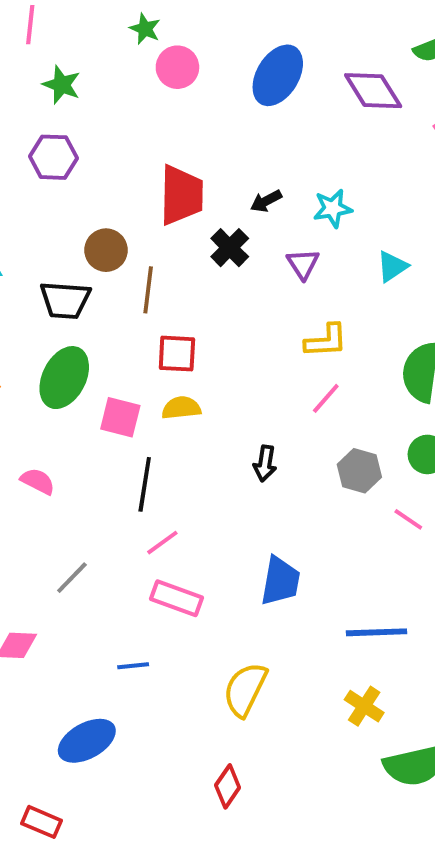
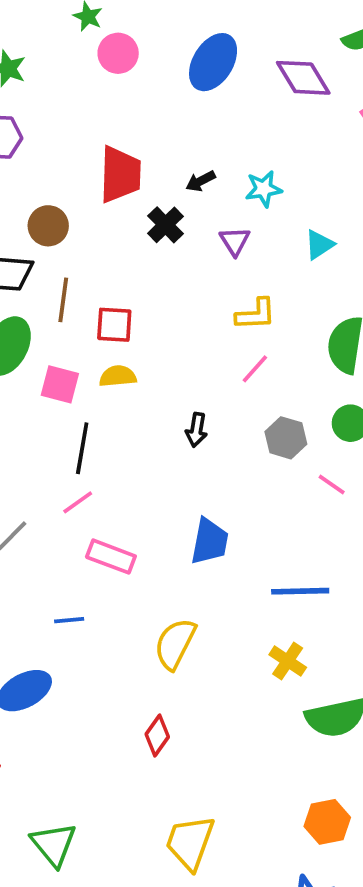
brown line: (148, 290) -> (63, 300), moved
pink line: (162, 543) -> (78, 502), moved

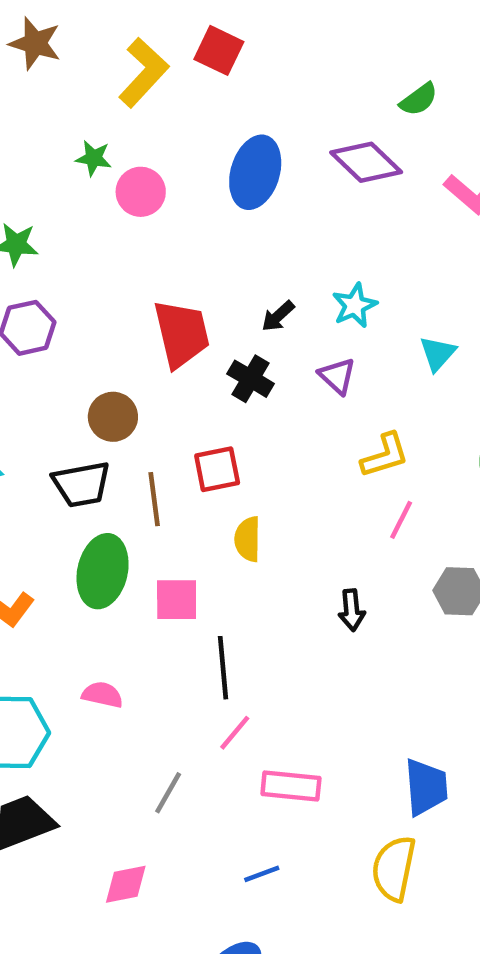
red square: (114, 325) -> (217, 469), moved
yellow semicircle: (118, 376) -> (248, 539), moved, turned -69
blue trapezoid: (210, 541) -> (426, 787), moved

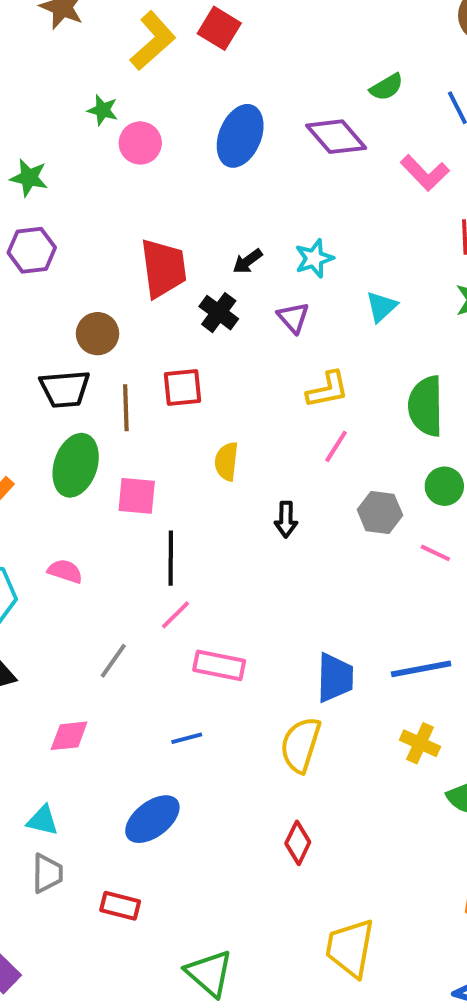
yellow semicircle: (248, 539) -> (226, 461), moved

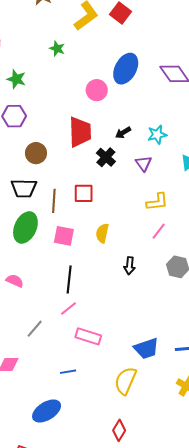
pink circle: (140, 143) -> (97, 90), moved
brown circle: (98, 334) -> (36, 153), moved
pink square: (137, 496) -> (64, 236), moved
blue trapezoid: (335, 678) -> (146, 348), turned 64

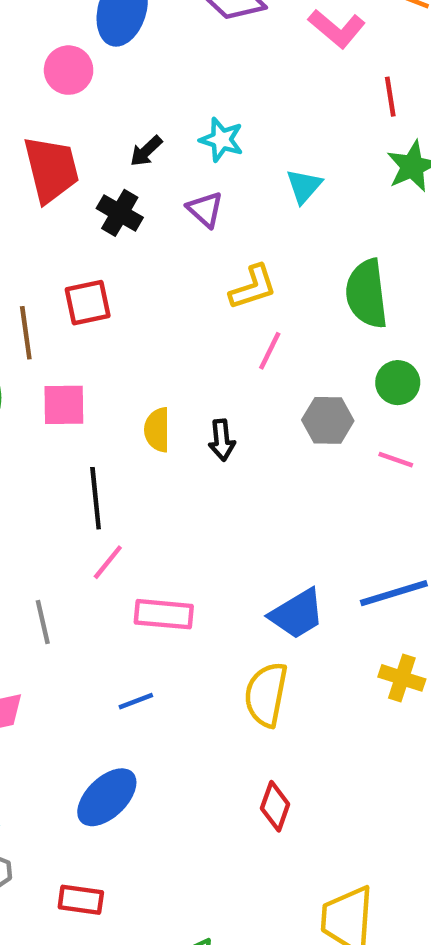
cyan star: (157, 135) -> (222, 140), turned -30
yellow semicircle: (102, 233) -> (157, 430), moved
gray line: (35, 329) -> (43, 622), turned -42

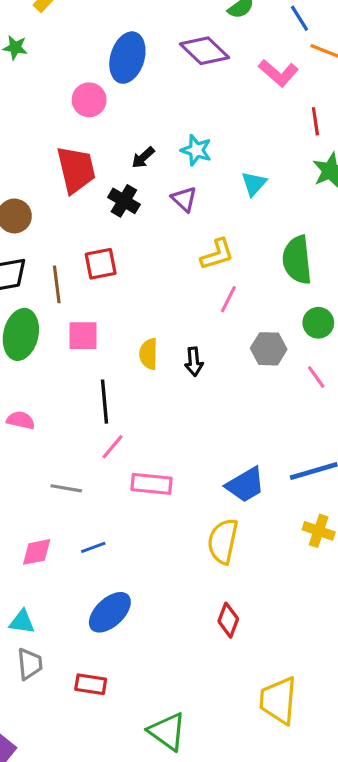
pink line: (396, 460) -> (316, 377), turned 35
gray line: (43, 622) -> (66, 488), turned -68
blue line: (136, 701) -> (93, 547), moved

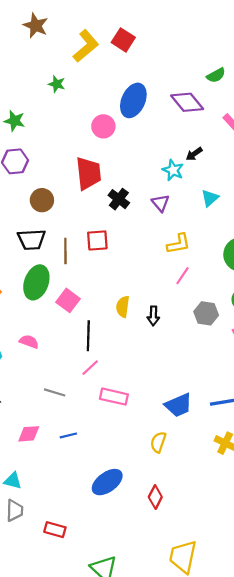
black arrow: (143, 158) -> (194, 154), moved
pink square: (83, 336) -> (68, 300), moved, turned 30
yellow semicircle: (223, 541) -> (158, 442), size x0.7
blue ellipse: (110, 612) -> (107, 482), moved

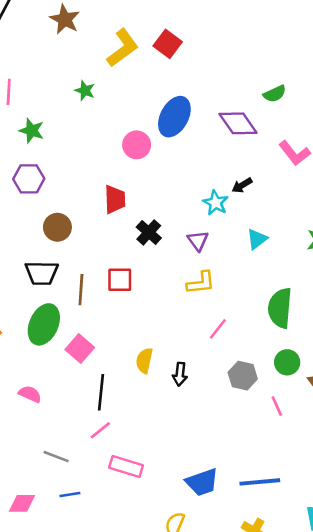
red trapezoid: (88, 173) -> (115, 199), size x0.7
yellow L-shape: (179, 244) -> (201, 283), moved
blue line: (68, 435) -> (70, 494), moved

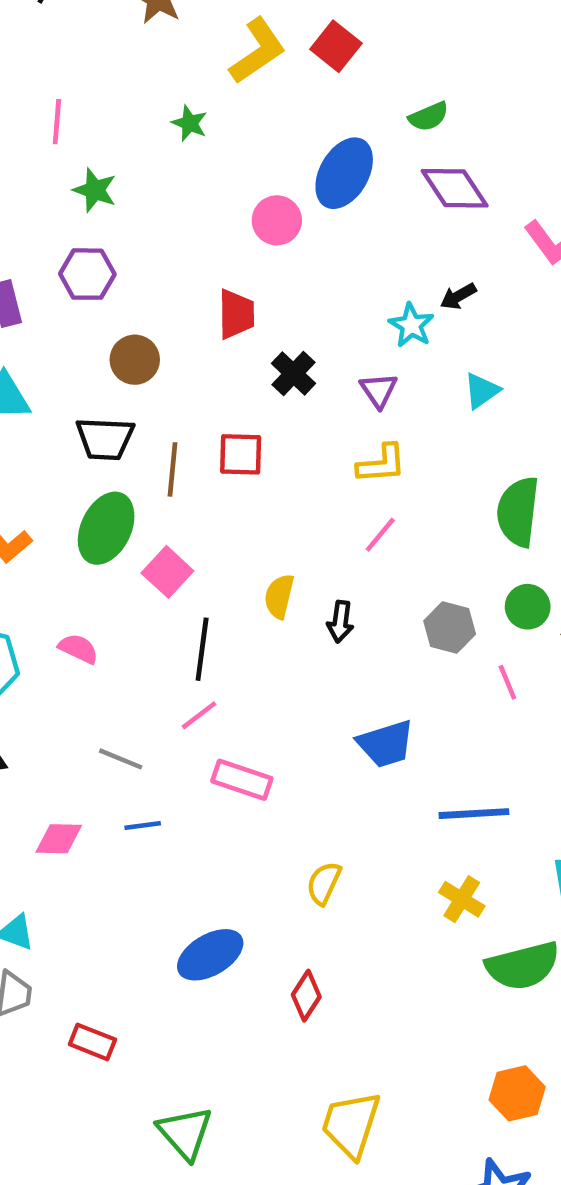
green semicircle: (275, 94) -> (429, 117), moved
pink line: (218, 329) -> (380, 535), moved
blue trapezoid: (202, 482) -> (386, 744), moved

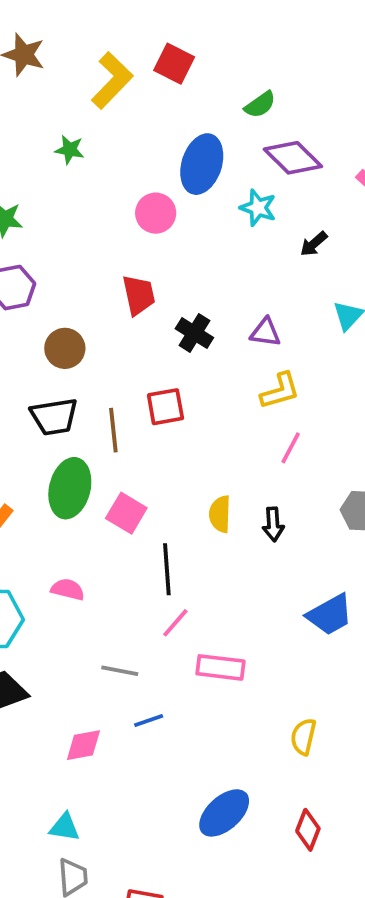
cyan star: (411, 325) -> (258, 208), moved
purple triangle: (379, 390) -> (265, 332), turned -36

